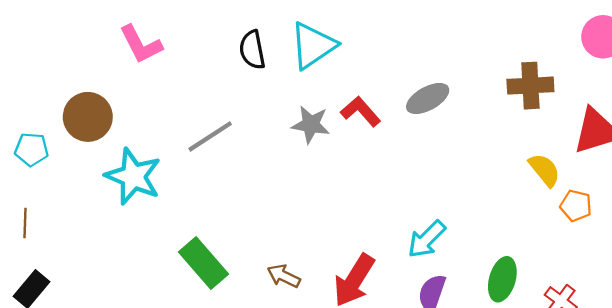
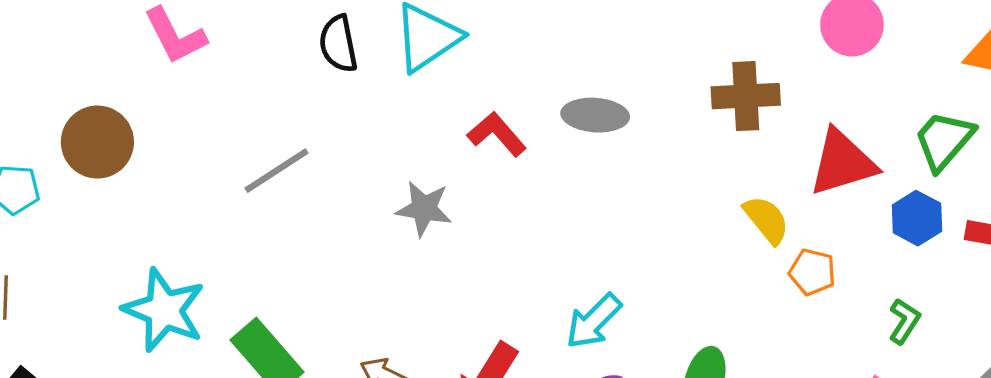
gray ellipse: (428, 98) -> (595, 115), turned 33
gray star: (311, 124) -> (424, 209), moved
cyan star: (133, 176) -> (164, 310), moved

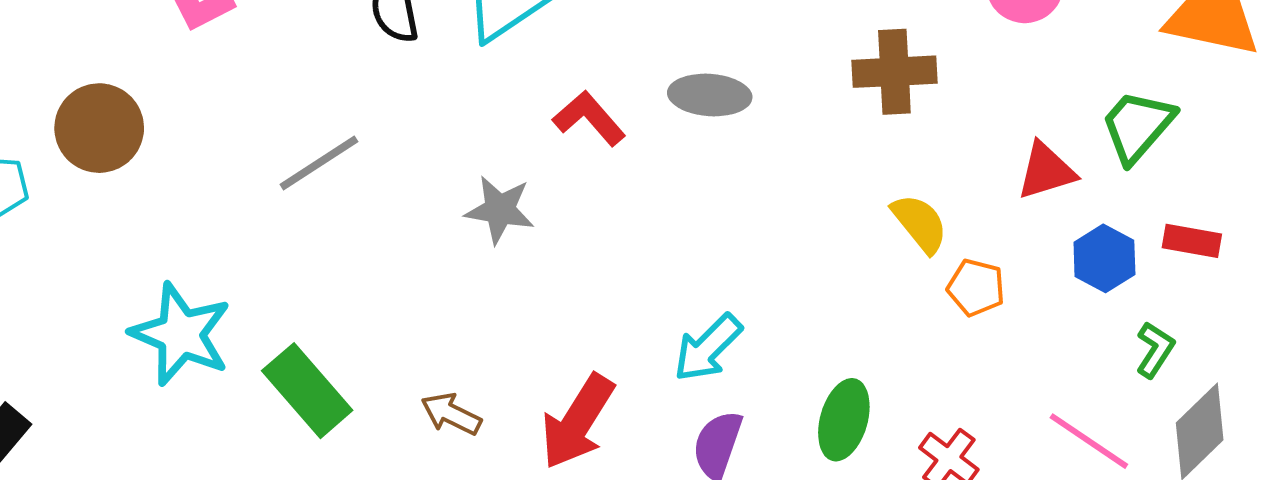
red triangle: (842, 163) -> (1046, 171), moved, size x0.7
blue hexagon: (917, 218) -> (1104, 258), moved
green L-shape: (904, 321) -> (1155, 350), moved

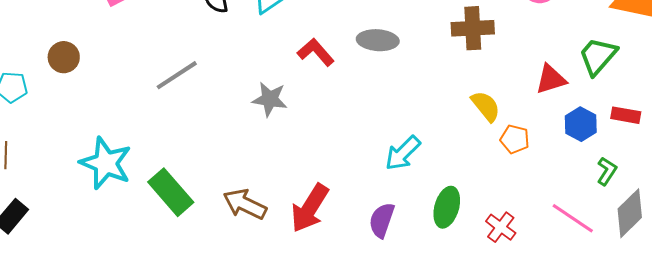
brown circle: (99, 128) -> (64, 57), size x0.7
cyan arrow: (708, 348) -> (403, 153), moved
brown arrow: (451, 414) -> (245, 204), size x1.4

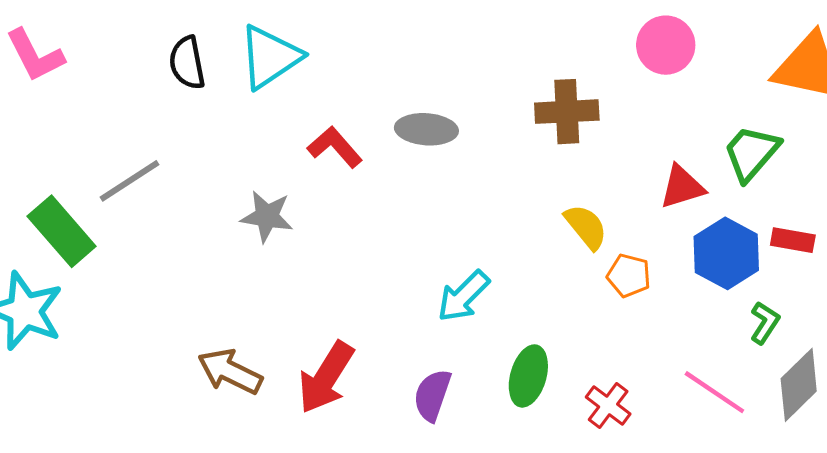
blue hexagon: (581, 124) -> (726, 253), size x1.4
green rectangle: (171, 192) -> (62, 231), moved

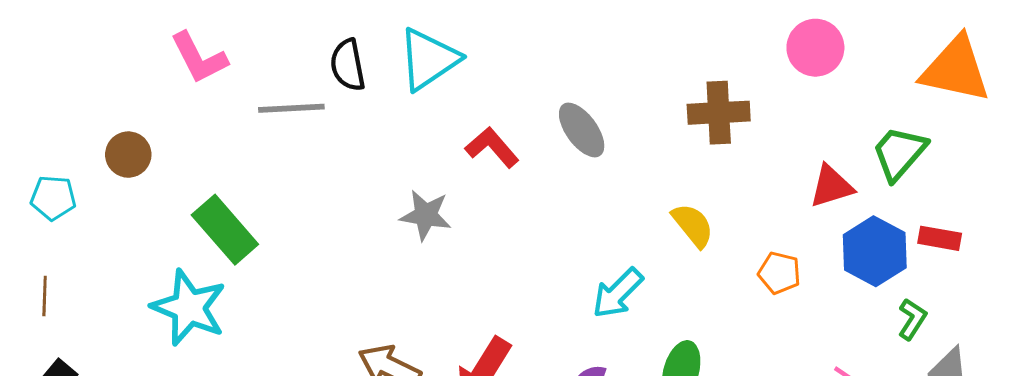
gray ellipse: (426, 129) -> (582, 130), turned 50
gray line: (130, 181) -> (291, 108), moved, turned 30
yellow semicircle: (586, 227) -> (693, 225), moved

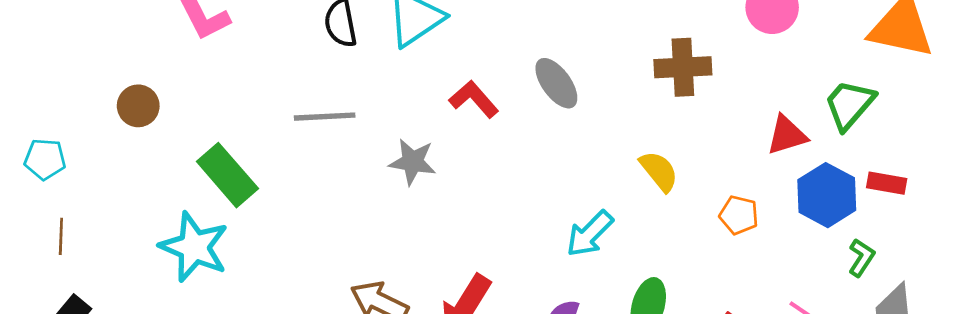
gray line: (291, 108) -> (325, 117), moved
cyan pentagon: (53, 198) -> (45, 159), moved

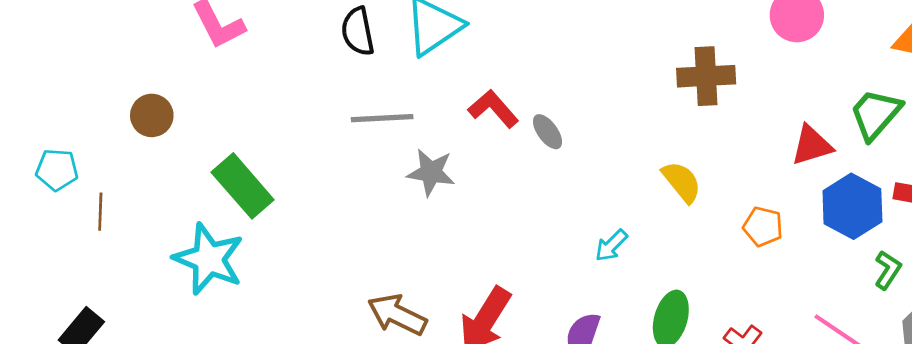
gray ellipse: (556, 83) -> (548, 132), moved, size x0.7
gray line: (325, 117) -> (382, 118), moved
cyan arrow: (590, 234) -> (611, 246), size x0.7
brown line: (61, 236) -> (100, 212), moved

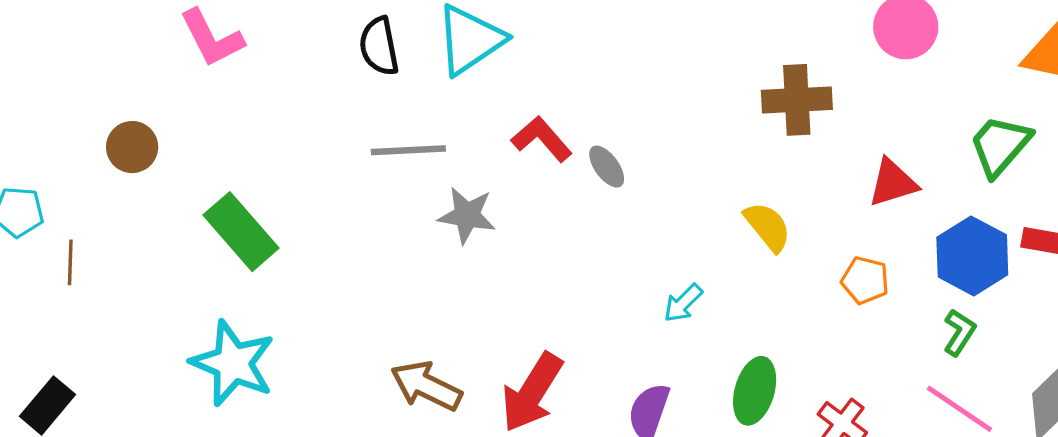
red triangle: (812, 145) -> (893, 183), moved
cyan star: (209, 259) -> (233, 363), moved
green L-shape: (888, 270) -> (959, 332), moved

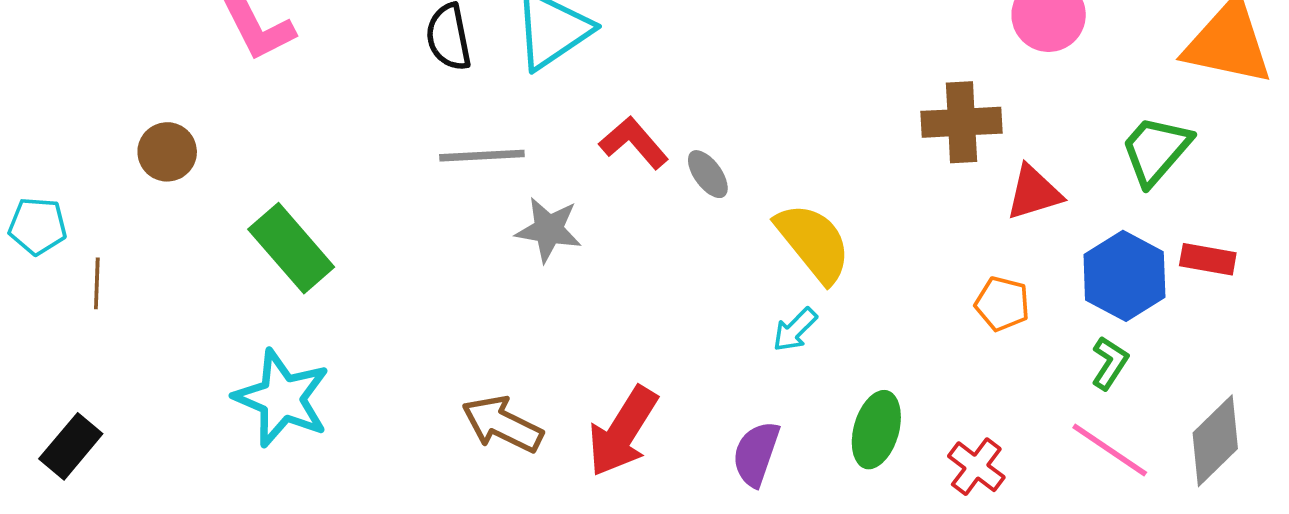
brown cross: (797, 100) -> (962, 122), moved
yellow semicircle: (768, 227) -> (813, 243), moved, size x1.4

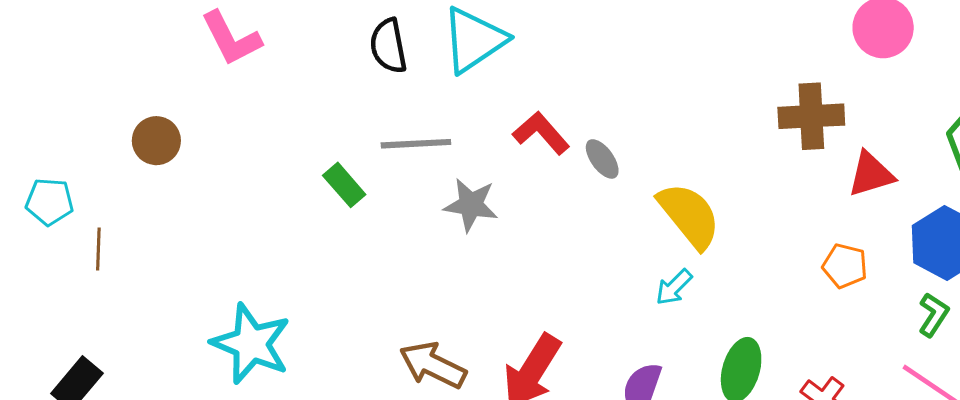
green rectangle: (291, 248) -> (344, 185), moved, size x0.6

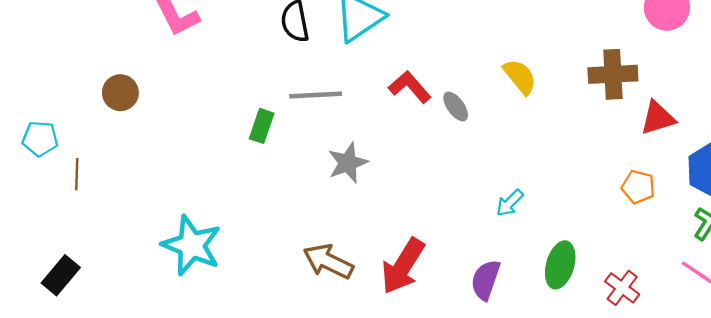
green rectangle: (344, 185) -> (262, 126), turned 60
gray star: (471, 205) -> (348, 163), moved, turned -30
yellow semicircle: (689, 215) -> (520, 77), moved, size x0.7

